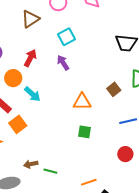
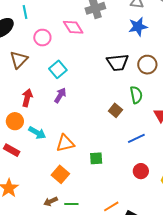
purple arrow: (63, 63) -> (60, 95), turned 77
orange triangle: (82, 102) -> (65, 143), moved
orange square: (18, 124) -> (60, 174), moved

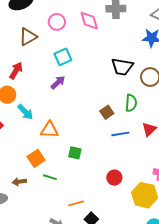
red arrow: (27, 98) -> (16, 71), moved
blue line: (136, 138) -> (120, 134), moved
green line: (71, 204) -> (50, 177), moved

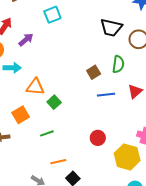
purple arrow: (58, 82) -> (26, 40), moved
cyan arrow: (25, 112) -> (12, 68), turned -48
green square: (75, 153) -> (54, 102), moved, turned 32
green line: (50, 177) -> (47, 133), moved, turned -40

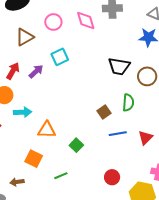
purple arrow: (26, 40) -> (36, 71), moved
red triangle: (135, 91) -> (146, 138), moved
green square: (54, 102) -> (76, 145), moved
orange square: (21, 115) -> (34, 159), turned -30

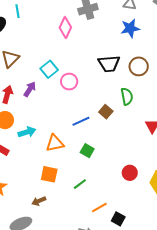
pink diamond: (86, 20) -> (65, 27), turned 55
pink circle: (53, 22) -> (69, 82), moved
blue line: (118, 134) -> (81, 121), moved

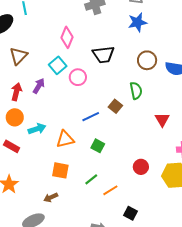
pink diamond: (65, 27) -> (67, 37), moved
black trapezoid: (109, 64) -> (103, 55), moved
orange line: (99, 207) -> (110, 190), moved

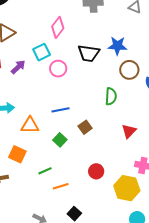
blue star: (137, 22) -> (117, 46), moved
brown square: (115, 106) -> (85, 127), moved

